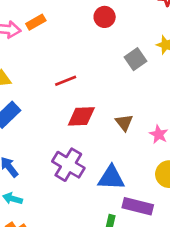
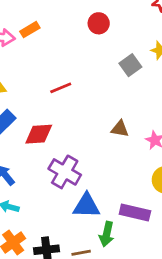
red diamond: (81, 116) -> (39, 134), moved
brown triangle: (124, 123) -> (120, 129), turned -42
blue triangle: (111, 178) -> (86, 206), moved

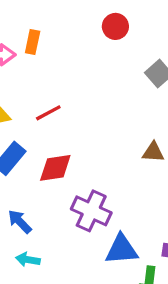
orange rectangle: (30, 30) -> (33, 42), turned -42
red line: (61, 88) -> (48, 113), moved

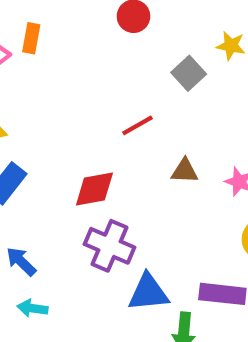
red line: (48, 113) -> (138, 125), moved
red diamond: (55, 168) -> (94, 189), moved

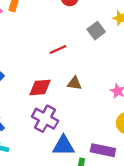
red line: (138, 125) -> (58, 49), moved
brown triangle: (185, 171) -> (74, 83), moved

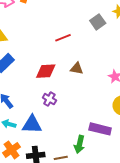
purple cross: (45, 119) -> (49, 99), size x0.6
blue triangle: (63, 146) -> (32, 124), moved

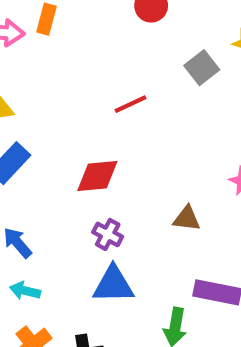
brown triangle: (77, 68) -> (187, 218), moved
blue triangle: (32, 124) -> (113, 285), moved

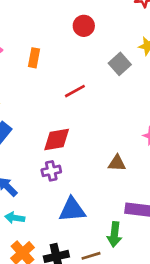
orange rectangle: (47, 19) -> (34, 58), moved
purple cross: (108, 234) -> (51, 171), moved, turned -36

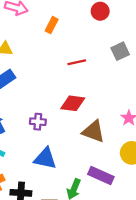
red diamond: (57, 140) -> (73, 103), moved
brown triangle: (117, 163) -> (93, 131), size x1.5

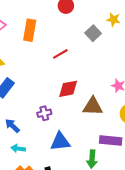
orange rectangle: (52, 25) -> (30, 30), size x1.5

